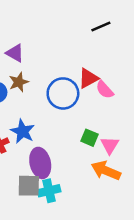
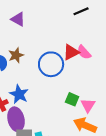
purple triangle: (15, 53) -> (18, 19), moved
pink semicircle: (105, 90) -> (84, 52), moved
purple ellipse: (40, 163) -> (16, 119), moved

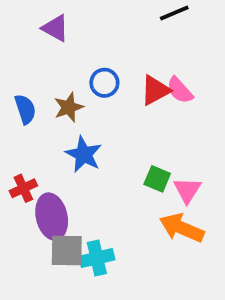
brown star: (16, 55) -> (69, 107), moved
blue circle: (51, 64) -> (104, 83), moved, size x0.6
blue star: (19, 94) -> (84, 154), moved

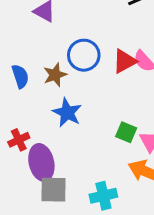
blue circle: (104, 83) -> (84, 55), size x1.4
cyan cross: (97, 258) -> (103, 196), moved

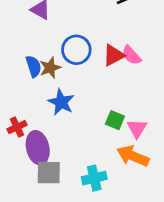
blue semicircle: (20, 76) -> (34, 66), moved

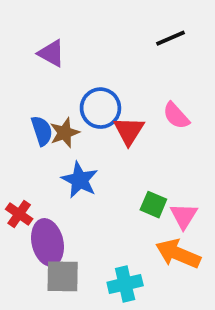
red triangle: (114, 55) -> (129, 131), moved, turned -30
red cross: (17, 127) -> (19, 214), turned -30

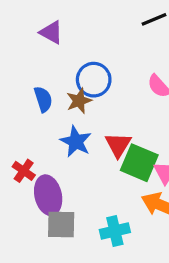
red triangle: (129, 131) -> (118, 145), moved
brown star: (65, 133) -> (79, 101), moved
green square: (153, 205) -> (139, 163), size x1.6

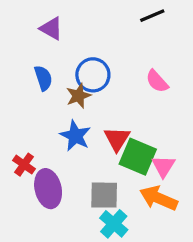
blue semicircle: (43, 99) -> (43, 78), moved
gray square: (61, 225) -> (104, 195), moved
cyan cross: (115, 231) -> (114, 224), turned -36

